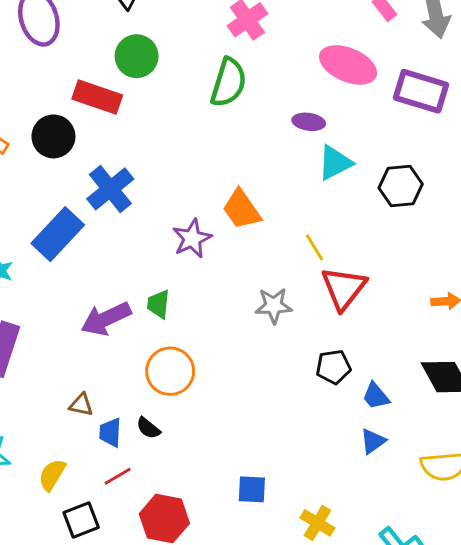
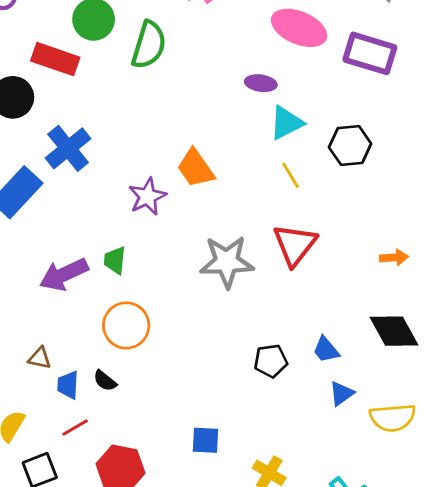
green semicircle: (228, 82) -> (149, 45), moved
yellow line: (315, 247) -> (291, 175), moved
gray star: (274, 306) -> (227, 262), size x1.5
black pentagon: (333, 367) -> (271, 361), moved
blue triangle: (373, 441) -> (342, 394), moved

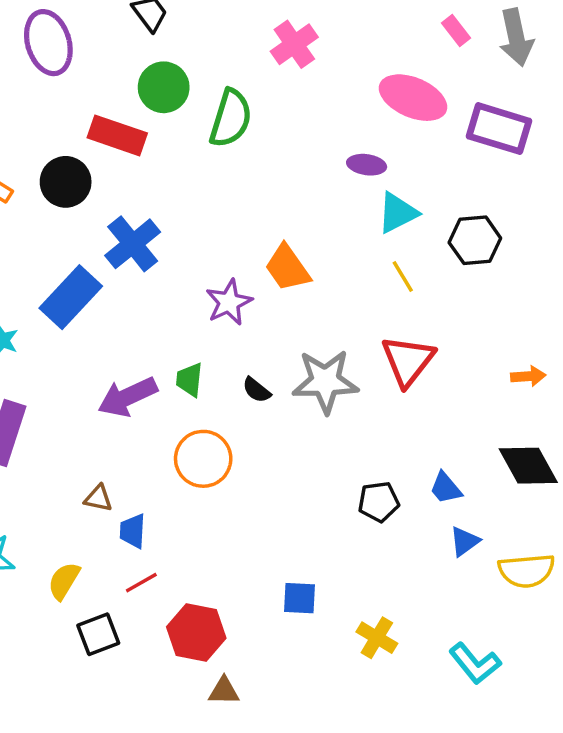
black semicircle: (105, 381) -> (256, 390), moved

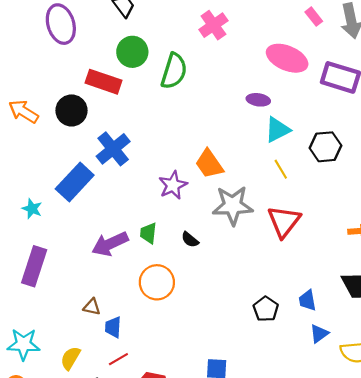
gray star: (325, 381) -> (233, 205), moved
blue trapezoid: (446, 488) -> (307, 300), turned 30
black pentagon: (379, 502) -> (266, 309), turned -30

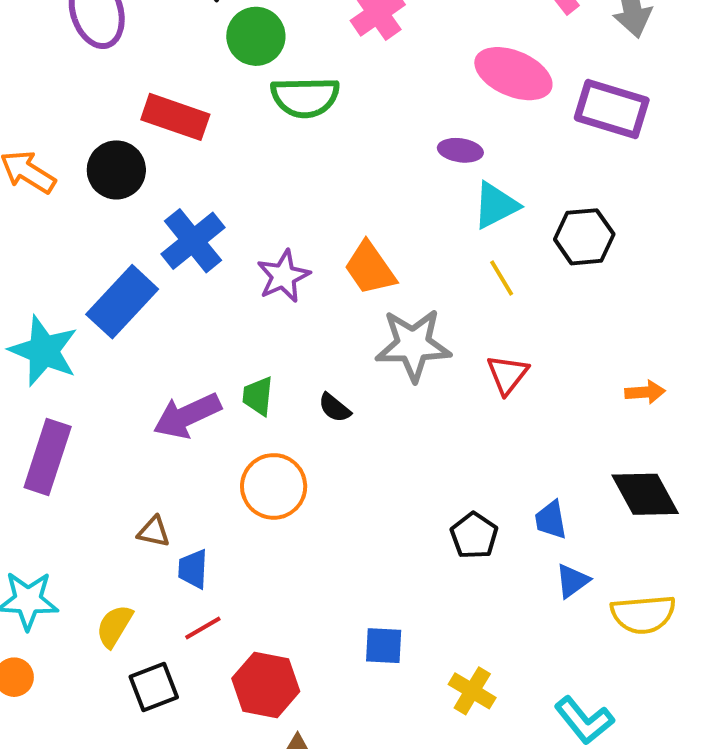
green circle: (132, 52) -> (256, 36), moved
green semicircle: (174, 71) -> (305, 97), turned 72
purple star: (173, 185) -> (283, 276), moved
cyan star: (32, 209) -> (44, 351), size x1.8
red triangle: (284, 221) -> (508, 374), size x0.7

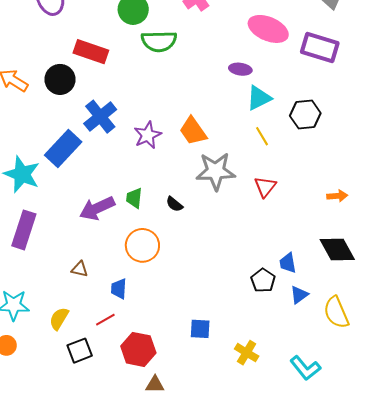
black pentagon: (474, 536) -> (263, 280), moved
blue trapezoid: (193, 569) -> (119, 289), moved
yellow semicircle: (643, 614) -> (336, 312), turned 72

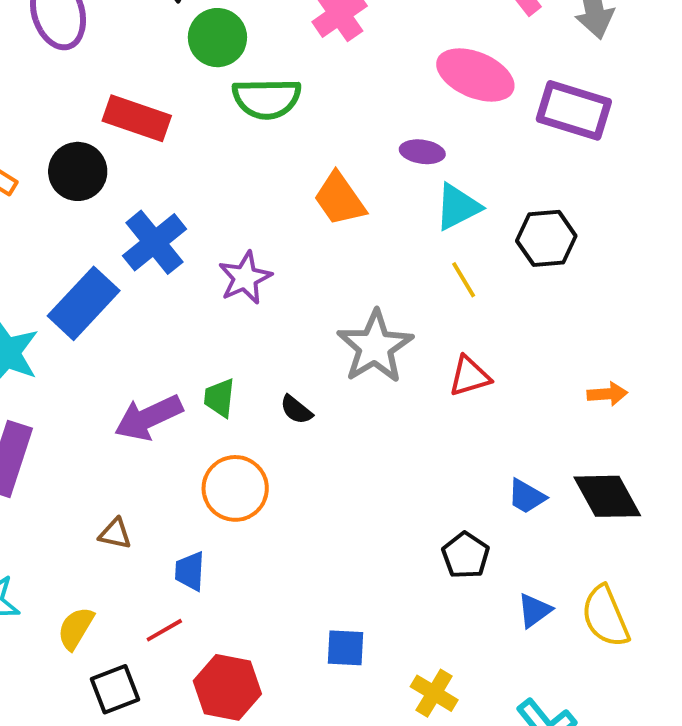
orange trapezoid: (193, 131) -> (340, 199), moved
gray star: (216, 171) -> (375, 347), turned -30
red triangle: (265, 187) -> (469, 376), turned 35
blue trapezoid: (288, 263) -> (527, 496), moved, turned -50
blue triangle: (299, 295) -> (534, 611), moved

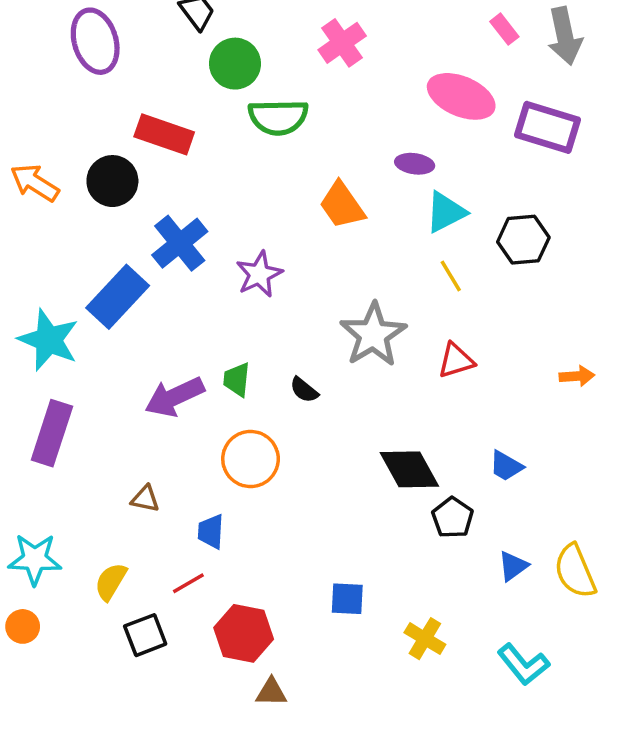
black diamond: (607, 496) -> (409, 469), moved

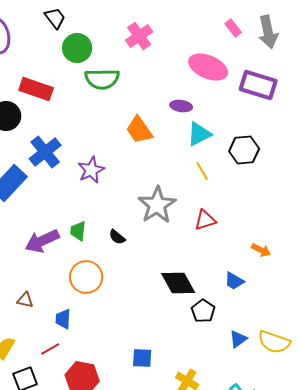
orange arrow: (577, 376) -> (261, 250), moved, turned 30
yellow semicircle: (575, 571) -> (274, 342), turned -48

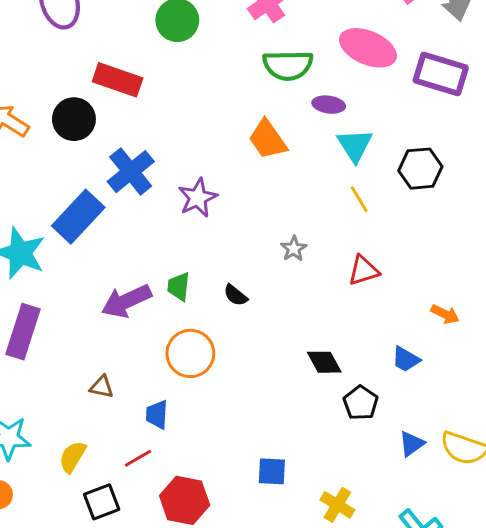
green semicircle: (102, 79) -> (288, 65), moved
cyan triangle: (199, 134) -> (355, 145), turned -36
gray star: (157, 205) -> (294, 249), size x0.5
black diamond: (178, 283) -> (324, 362), size x0.7

